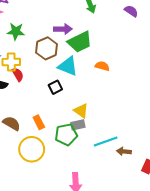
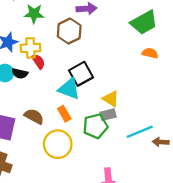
green trapezoid: (80, 42) -> (144, 23), moved
cyan triangle: (68, 66) -> (69, 89), moved
orange semicircle: (102, 66) -> (150, 53), moved
black square: (55, 87) -> (81, 74), size x1.5

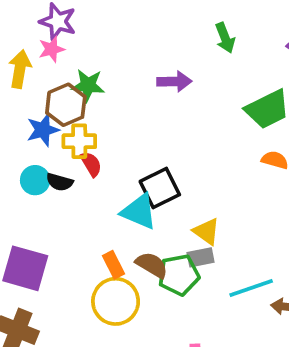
brown hexagon: (69, 31) -> (66, 105), moved
orange rectangle: (64, 114) -> (114, 265), moved
brown semicircle: (34, 116) -> (152, 265), moved

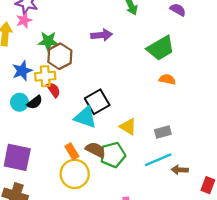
brown hexagon: (66, 105) -> (60, 56), moved
black semicircle: (60, 182) -> (35, 102), turned -49
gray rectangle: (201, 257) -> (163, 132), moved

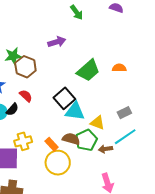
green trapezoid: (161, 48) -> (88, 70), moved
yellow cross: (45, 76) -> (23, 141), moved
cyan triangle: (85, 117) -> (75, 111), moved
yellow triangle: (128, 127) -> (97, 123), moved
brown arrow: (180, 170) -> (105, 149), moved

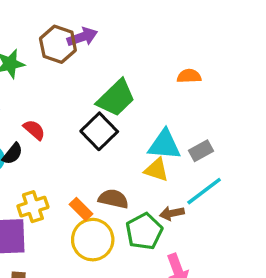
brown hexagon: (25, 67) -> (58, 44), moved
green trapezoid: (88, 70) -> (116, 98), moved
cyan triangle: (75, 111) -> (164, 145), moved
green pentagon: (86, 140) -> (144, 231), moved

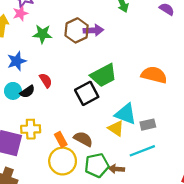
orange semicircle: (189, 76) -> (154, 75), size x1.6
brown arrow: (172, 213) -> (117, 169), moved

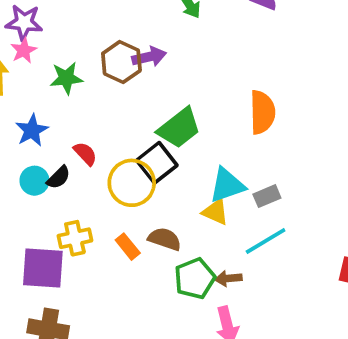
orange semicircle: (154, 75) -> (262, 112), turned 85
cyan triangle: (126, 114) -> (227, 185), turned -30
yellow circle: (63, 161) -> (132, 183), moved

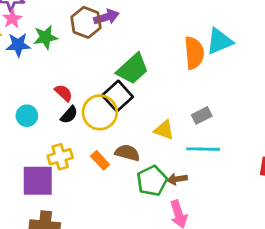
blue star: (32, 130) -> (18, 45), moved, turned 30
black semicircle: (59, 177) -> (69, 115), moved
cyan triangle: (227, 185) -> (219, 41), moved
cyan line: (266, 241) -> (203, 149), turned 36

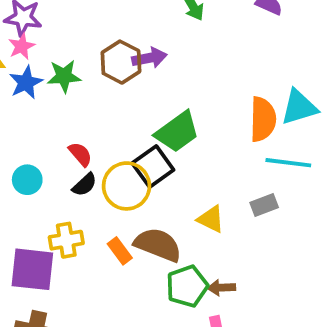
blue star: (18, 45) -> (26, 82), turned -30
cyan line: (203, 149) -> (288, 163), moved
brown semicircle: (127, 153) -> (158, 245), size x1.4

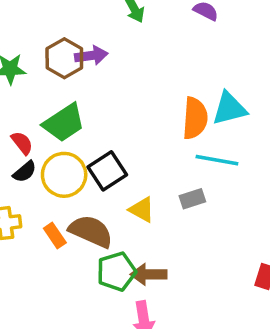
green trapezoid: (177, 132) -> (64, 123), moved
black square: (153, 167) -> (107, 171), moved
brown arrow: (221, 288) -> (149, 274), size x1.4

